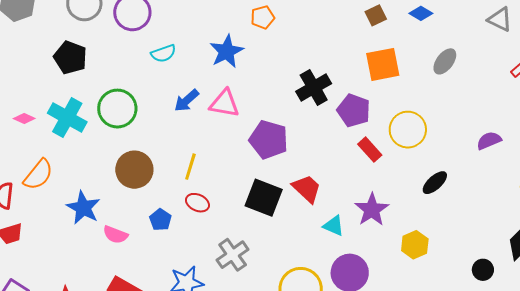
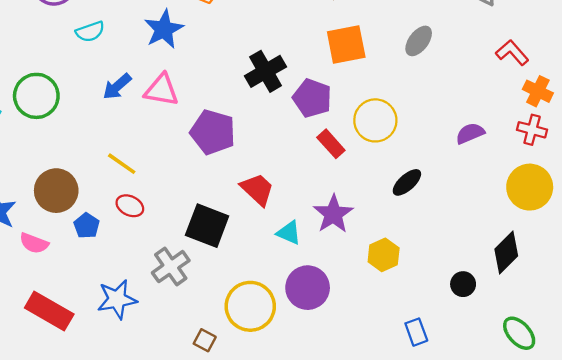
yellow line: (190, 167) -> (122, 164), turned -72
brown circle: (134, 170) -> (56, 191), moved
black square: (264, 198) -> (207, 226), moved

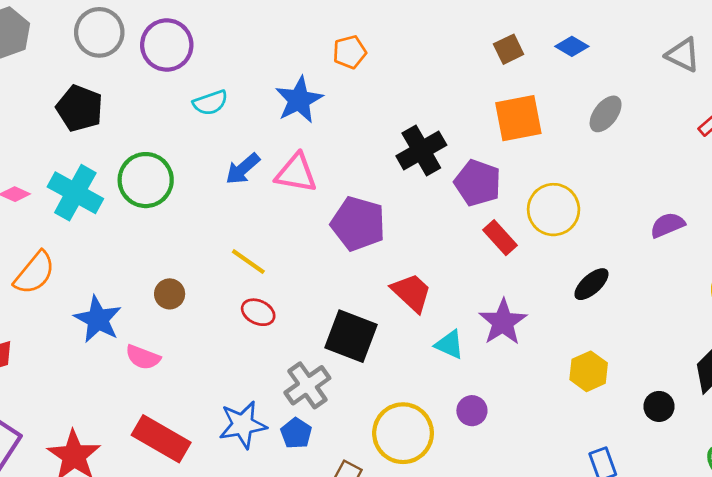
brown circle: (56, 191) -> (170, 294), size x0.6
blue pentagon: (87, 226) -> (296, 433), moved
yellow hexagon: (384, 255) -> (589, 371), moved
purple circle: (308, 288) -> (472, 411), size x0.6

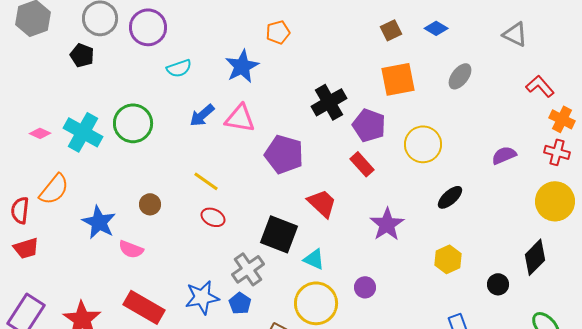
black pentagon: (80, 108) -> (82, 55), moved, size x0.7
red rectangle: (500, 238) -> (362, 164), moved
cyan triangle: (449, 345) -> (314, 259), moved

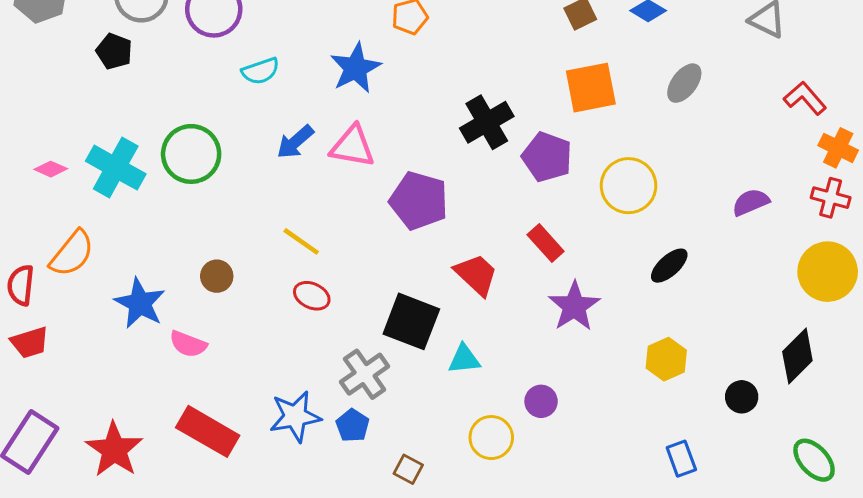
red rectangle: (362, 164) -> (546, 243), moved
cyan triangle: (314, 259) -> (464, 359), turned -30
yellow circle: (316, 303) -> (491, 438), moved, size x0.7

